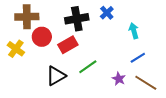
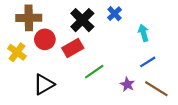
black cross: (77, 19) -> (82, 20), turned -35
black triangle: (56, 76) -> (44, 84), moved

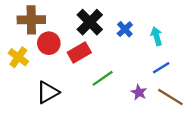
blue cross: (115, 14) -> (125, 29), moved

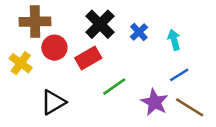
purple star: (139, 92) -> (155, 102), size x1.5

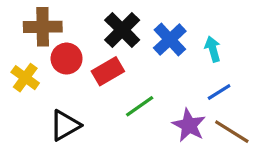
blue cross: (139, 32) -> (170, 39), size x1.5

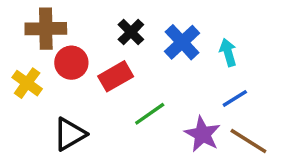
black cross: (122, 30) -> (131, 32), size x0.7

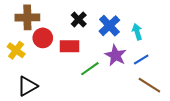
red rectangle: (116, 76) -> (69, 46), turned 30
black triangle: (70, 134) -> (27, 86), moved
purple star: (202, 134) -> (116, 55), moved

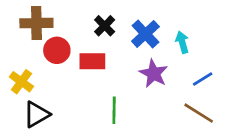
yellow cross: (16, 50) -> (21, 82), moved
blue line: (141, 59) -> (203, 79), moved
green line: (90, 69) -> (114, 110), moved, turned -54

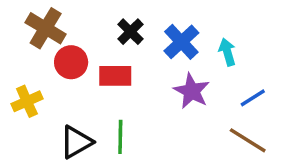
brown cross: (36, 23) -> (46, 28), turned 32
yellow cross: (21, 82) -> (27, 101), turned 30
green line: (114, 110) -> (120, 137), moved
black triangle: (36, 114) -> (76, 142), moved

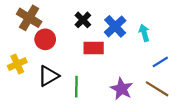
red rectangle: (115, 76) -> (94, 48), moved
purple star: (192, 91) -> (122, 89), moved
black triangle: (76, 142) -> (48, 76), moved

